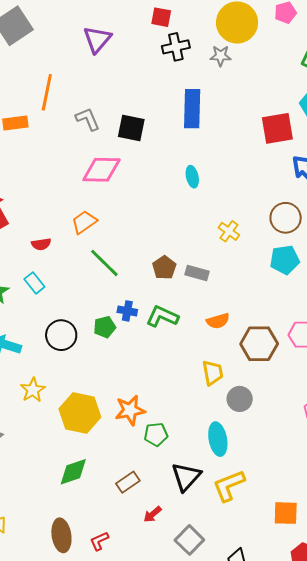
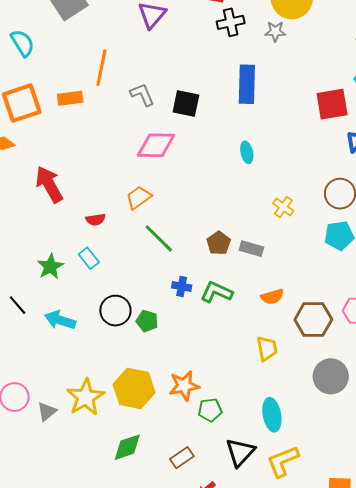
green pentagon: (105, 327) -> (147, 321), moved, turned 30
yellow star: (33, 390) -> (86, 397), moved, size x1.5
gray circle: (240, 399) -> (331, 376), moved, size x1.4

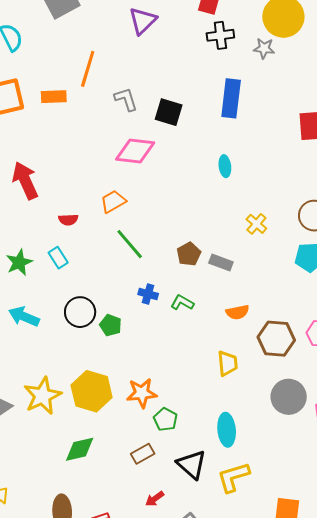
green L-shape: (216, 292) -> (182, 303), size x0.7
green pentagon: (210, 410) -> (165, 419), turned 30
black triangle: (240, 452) -> (192, 464), turned -36
brown rectangle: (182, 458) -> (143, 454), moved

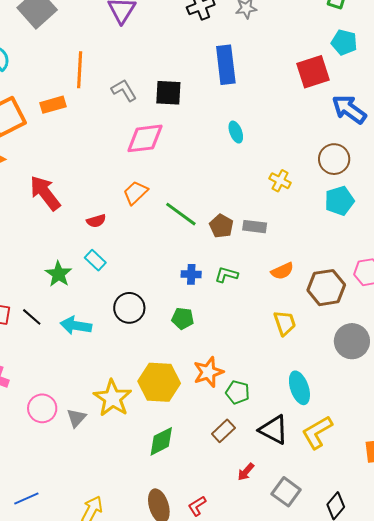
green line: (130, 244) -> (181, 214), moved
green pentagon: (111, 325) -> (183, 318), moved

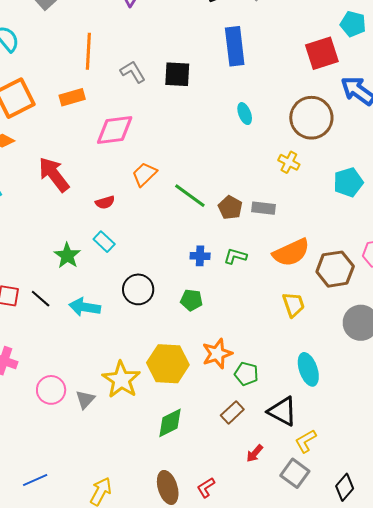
orange rectangle: (53, 105) -> (72, 97), moved
pink diamond: (145, 138) -> (115, 130), moved
brown circle: (334, 159) -> (311, 118), moved, size x1.4
orange semicircle: (282, 271) -> (291, 253), size x1.6
yellow L-shape: (317, 432) -> (306, 441), moved, size x0.7

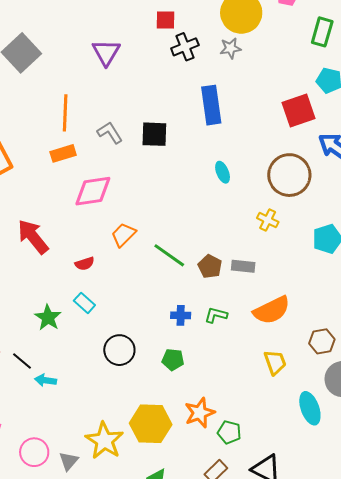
orange rectangle: (72, 97) -> (63, 153), moved
brown hexagon: (335, 269) -> (322, 341), moved, size x0.7
cyan arrow: (85, 307) -> (46, 380), moved, size x0.7
cyan ellipse: (308, 369) -> (310, 408), moved

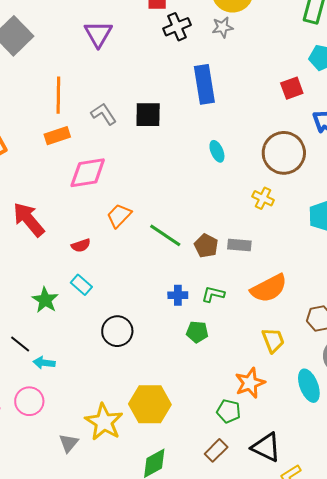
red square: (299, 110) -> (292, 88), size x0.7
green pentagon: (173, 360) -> (197, 332), moved
orange star: (200, 413) -> (250, 383), moved
pink circle: (34, 452) -> (29, 401), moved

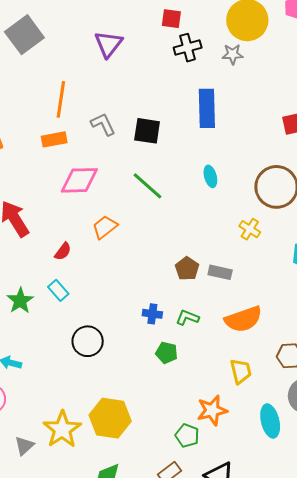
green line: (165, 235) -> (147, 186), moved
red semicircle: (81, 245) -> (63, 251), turned -42

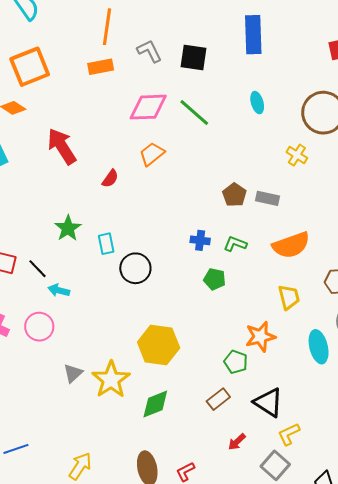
pink diamond: (79, 180) -> (148, 107), moved
cyan rectangle: (58, 290) -> (106, 244), moved, turned 30
yellow star: (62, 429) -> (111, 380), moved

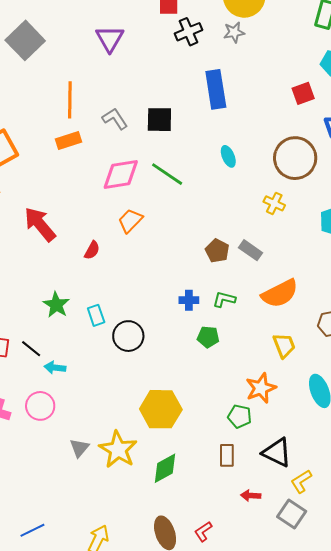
gray rectangle: (267, 198) -> (251, 250), turned 30
brown rectangle: (218, 399) -> (227, 455), turned -45
red arrow: (237, 442) -> (251, 496), turned 54

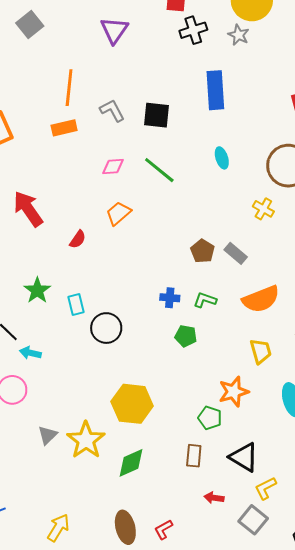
gray star: (234, 32) -> (239, 35), turned 30
gray square: (25, 40) -> (30, 24), size x0.7
pink diamond: (121, 174) -> (113, 166), size x0.6

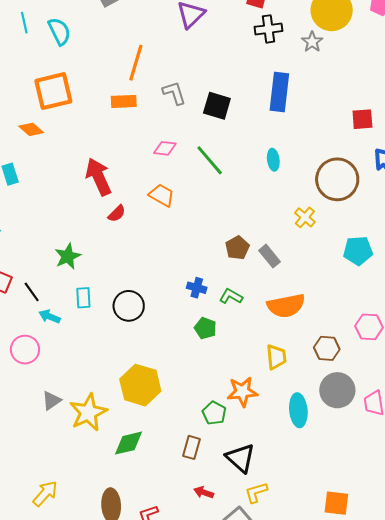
red arrow: (28, 209) -> (98, 177), moved
orange trapezoid: (118, 213) -> (162, 195), turned 60
cyan rectangle: (76, 305) -> (83, 298), moved

